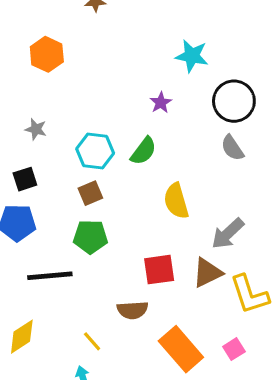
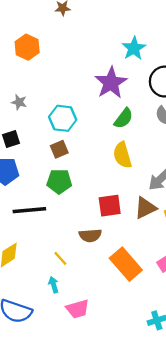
cyan star: (192, 56) -> (134, 48), turned 30
purple star: (161, 103) -> (111, 83), size x2.0
green semicircle: (143, 151) -> (124, 118), moved

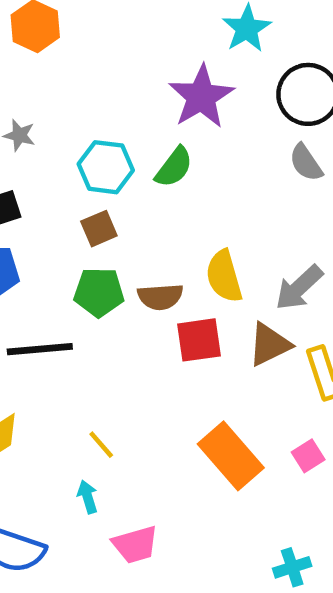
green semicircle: (124, 118) -> (174, 167), moved
yellow semicircle: (122, 155) -> (224, 276), moved
brown semicircle: (90, 235) -> (160, 297), moved

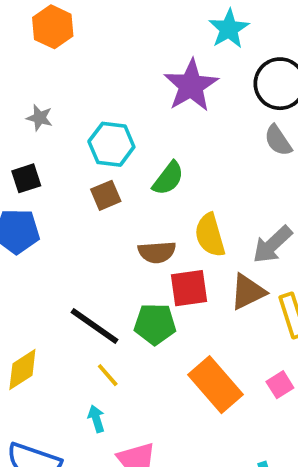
green semicircle: (174, 167) -> (168, 178), moved
green pentagon: (99, 292) -> (155, 324), moved
black line: (40, 349) -> (94, 326), moved, turned 40

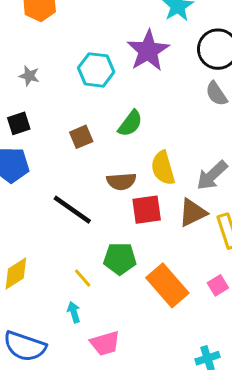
cyan hexagon: (111, 144) -> (96, 70), moved
green pentagon: (155, 324) -> (120, 259), moved
black line: (94, 326) -> (72, 210), moved

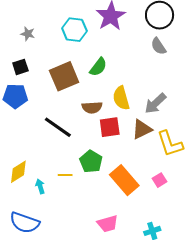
brown square: (81, 137) -> (64, 76), size x1.8
green pentagon: (120, 259) -> (91, 161), turned 30
yellow line: (83, 278) -> (65, 175), turned -48
cyan arrow: (74, 312) -> (40, 186), moved
pink trapezoid: (105, 343) -> (108, 224), moved

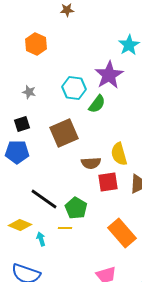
green semicircle: (98, 67) -> (97, 104), moved
black line: (58, 127) -> (44, 199), moved
green pentagon: (91, 161) -> (76, 208), moved
yellow diamond: (18, 172) -> (20, 225), turned 55

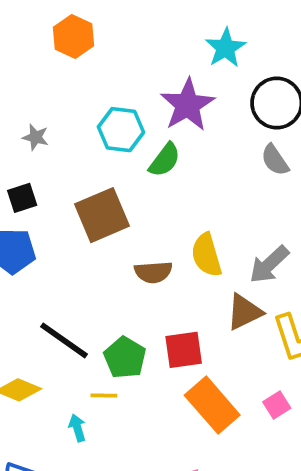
orange hexagon: (36, 44) -> (74, 37), moved
red square: (108, 182) -> (184, 350), moved
cyan arrow: (41, 239) -> (77, 428), moved

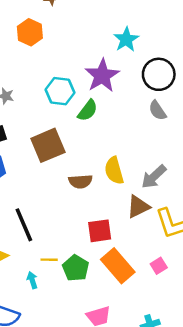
black line: (64, 340) -> (24, 225), turned 32
green pentagon: (125, 358) -> (76, 268), moved

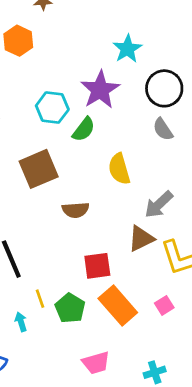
yellow semicircle: (114, 171) -> (119, 169), moved
yellow line: (49, 260) -> (40, 299), turned 70

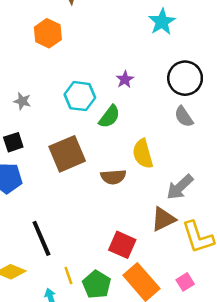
cyan star: (127, 49) -> (162, 22), moved
purple star: (100, 90) -> (125, 79), size x0.5
brown semicircle: (76, 210) -> (113, 177), moved
red square: (97, 266) -> (122, 245), turned 32

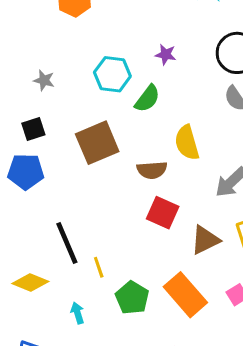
purple star: (125, 79) -> (166, 55), turned -30
brown triangle: (163, 219) -> (205, 240), moved
red square: (122, 245) -> (163, 213), moved
yellow line: (68, 276) -> (99, 267), moved

